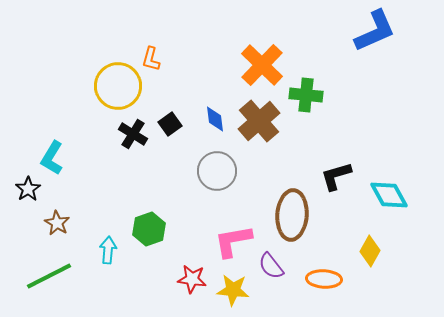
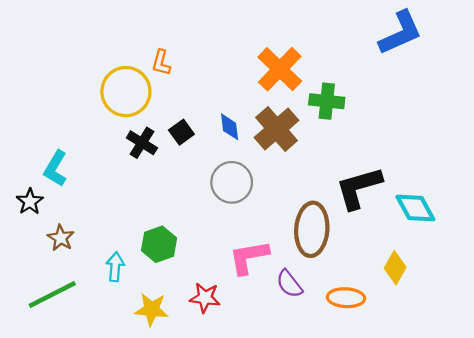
black L-shape: (336, 176) -> (359, 188), size x1.4
yellow star: (233, 290) -> (152, 309), moved

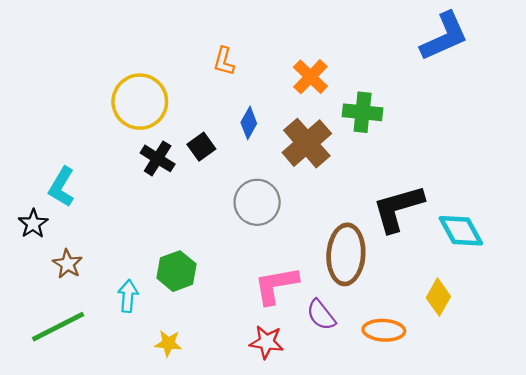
orange L-shape: (161, 63) -> (224, 61), moved
orange cross: (280, 69) -> (310, 77), size x0.7
blue diamond: (230, 127) -> (249, 123), moved, turned 36
red star: (205, 298) -> (267, 342), moved
yellow star: (152, 309) -> (168, 343), size x0.7

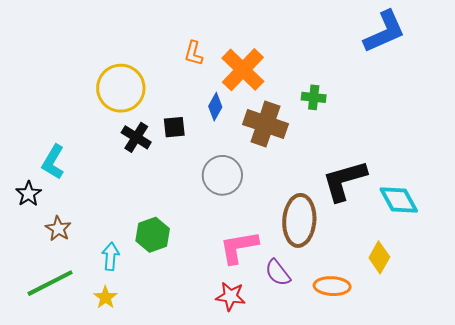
orange cross: (310, 77) -> (243, 70), moved, size x1.4
green cross: (363, 112) -> (314, 97), size x0.7
brown cross: (307, 143) -> (265, 124), turned -30
black square: (201, 147) -> (174, 127), turned 30
yellow star: (168, 343) -> (105, 297), moved, turned 30

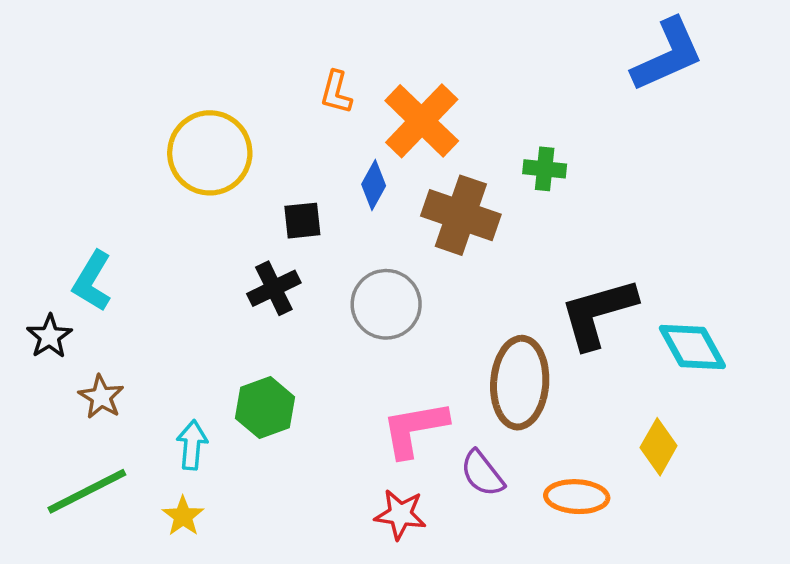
black cross: (136, 137) -> (274, 288), moved, turned 32

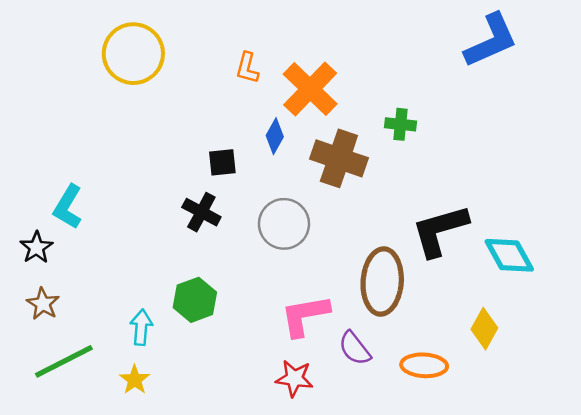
yellow circle: (210, 153) -> (133, 54), moved
black cross: (274, 288) -> (201, 212), turned -36
brown star: (101, 397) -> (43, 304), moved

